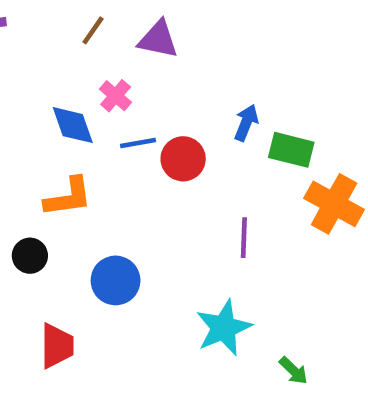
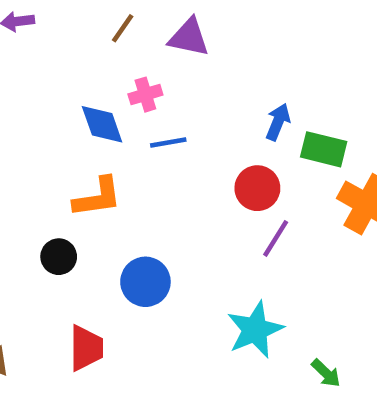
pink cross: (116, 96) -> (145, 95), turned 32
red circle: (183, 159) -> (257, 188), moved
purple line: (244, 238) -> (276, 238), turned 30

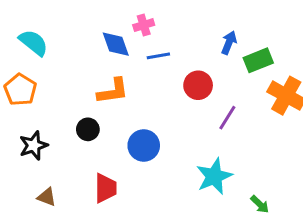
green rectangle: (324, 149) -> (258, 60), turned -36
red circle: (257, 188) -> (198, 85), moved

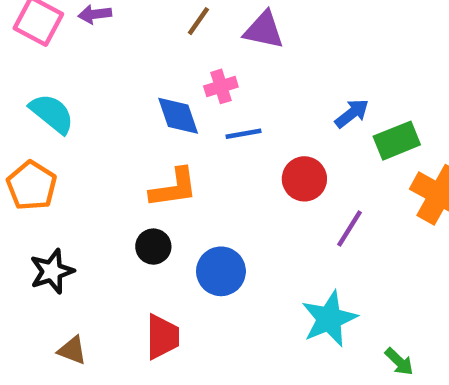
blue arrow: (229, 43) -> (352, 113), turned 30
black circle: (88, 129) -> (153, 247), moved

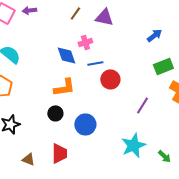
blue arrow: (352, 113) -> (154, 35), moved
red circle: (304, 179) -> (110, 79), moved
brown triangle: (72, 350) -> (28, 159), moved
green arrow: (399, 362) -> (164, 156), moved

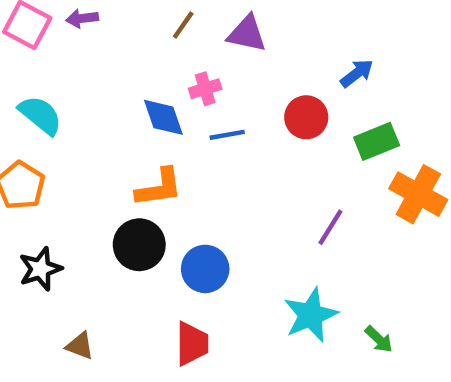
red circle: (110, 79) -> (306, 117), moved
black circle: (55, 113) -> (139, 245), size x1.5
red trapezoid: (59, 153) -> (192, 344), moved

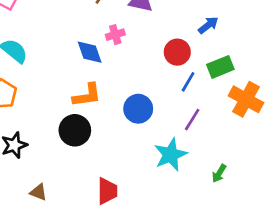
blue line: (227, 135) -> (188, 82), moved, turned -50
blue circle: (205, 269) -> (138, 109), moved
cyan star: (311, 315) -> (171, 155), moved
green arrow: (379, 339) -> (219, 173), moved, turned 78

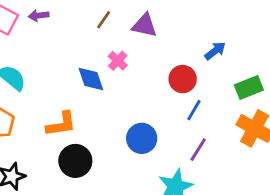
pink cross: (115, 35) -> (118, 61), turned -30
green rectangle: (220, 67) -> (249, 88), moved
orange L-shape: (87, 95) -> (61, 124), moved

